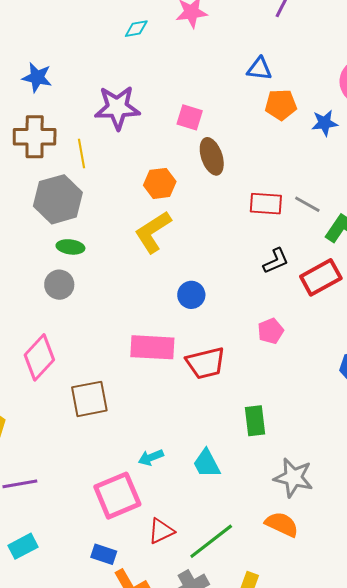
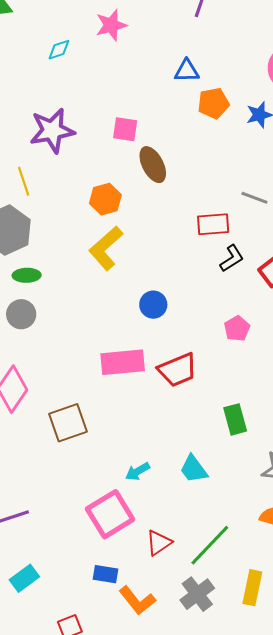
red rectangle: (266, 204) -> (213, 224), moved

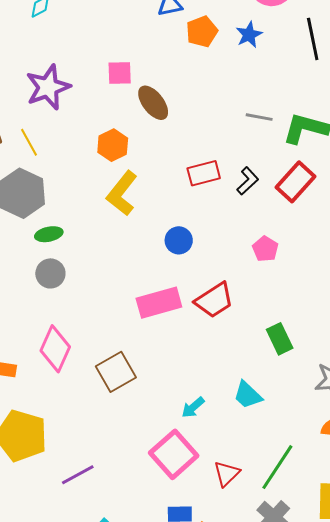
red rectangle: (213, 224) -> (204, 173), moved

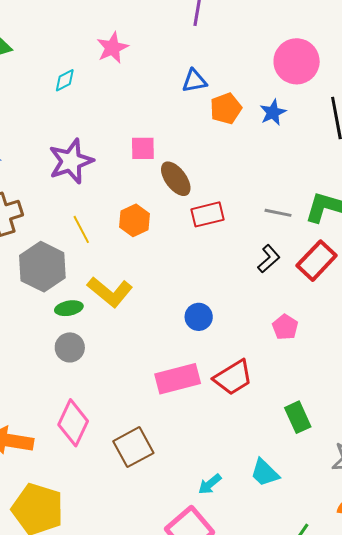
gray line: (259, 117) -> (278, 213), moved
yellow line: (29, 142) -> (81, 229), moved
red rectangle: (204, 173) -> (207, 214), moved
yellow L-shape: (122, 193) -> (110, 292), moved, turned -90

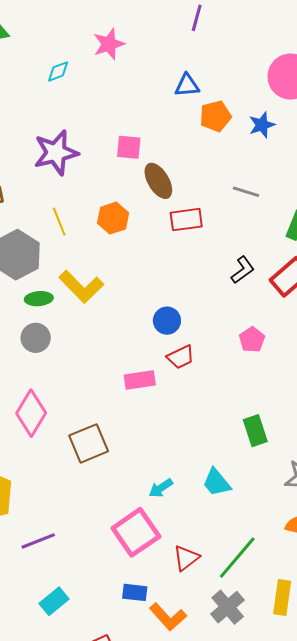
gray line: (278, 213) -> (246, 192), moved
red trapezoid: (233, 377) -> (181, 357), moved, size x0.7
pink rectangle: (178, 379) -> (140, 380), size x0.7

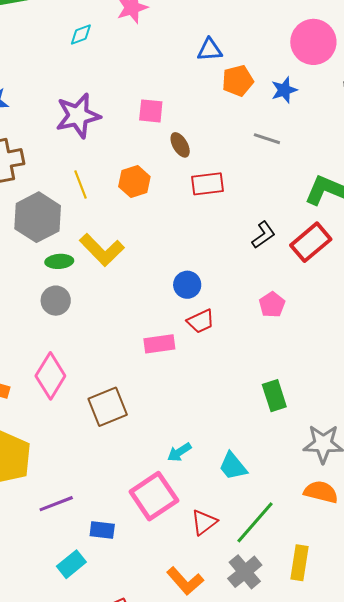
brown ellipse: (158, 181) -> (180, 145), size x0.7
gray line: (246, 192) -> (267, 139), moved
cyan trapezoid: (217, 482) -> (233, 466), moved
blue rectangle: (135, 592) -> (102, 530), moved

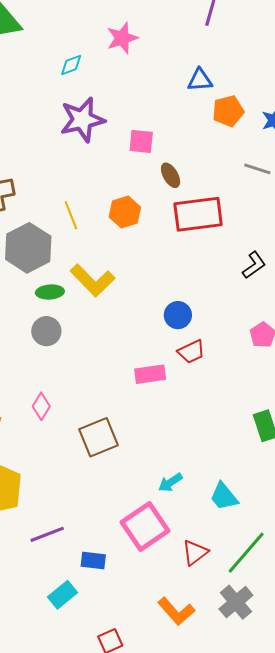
purple star: (78, 116) -> (82, 120), moved
red rectangle: (208, 184) -> (198, 214), size x1.5
pink diamond: (50, 376) -> (41, 406), size x0.6

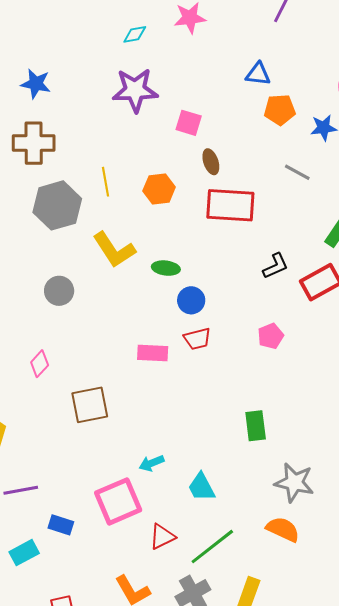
green ellipse: (50, 292) -> (166, 268), moved

